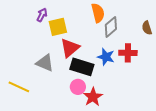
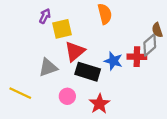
gray diamond: (111, 27) -> (150, 45), moved
gray triangle: (45, 63) -> (48, 67), turned -42
pink circle: (78, 87) -> (67, 96), moved

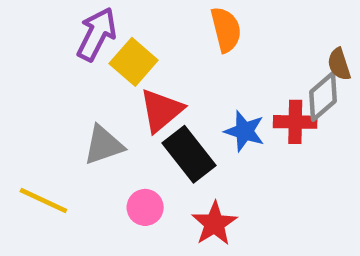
purple arrow: (45, 16) -> (97, 34), size x1.6
yellow square: (62, 29) -> (134, 62), turned -36
black rectangle: (88, 72) -> (189, 154), turned 35

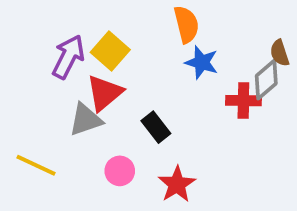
purple arrow: (97, 34) -> (68, 57), moved
red triangle: (161, 110) -> (105, 93), moved
blue star: (244, 131) -> (202, 62), moved
black rectangle: (189, 154) -> (156, 127), size x0.7

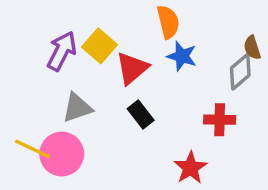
red triangle: (105, 93) -> (132, 68), moved
red cross: (243, 101) -> (220, 120), moved
pink circle: (120, 171) -> (62, 154), moved, size x1.6
red star: (177, 184) -> (190, 168), moved

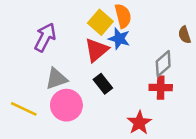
yellow square: (99, 46) -> (100, 22), moved
blue star: (182, 56) -> (119, 39), moved
gray diamond: (240, 72) -> (163, 64), moved
pink circle: (62, 154) -> (66, 105), moved

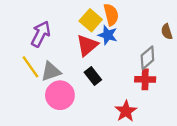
yellow line: (24, 109) -> (30, 67), moved, turned 30

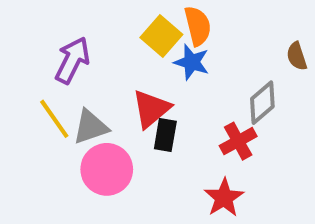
red triangle: (87, 45) -> (151, 109), moved
black rectangle: (93, 76) -> (165, 135), turned 48
red cross: (145, 79) -> (238, 141), moved, turned -30

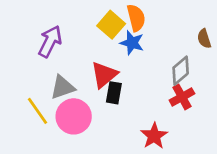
yellow line: (54, 119) -> (38, 111), moved
red cross: (238, 141) -> (182, 97), moved

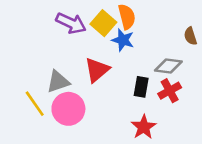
purple arrow: (50, 41) -> (71, 23), moved, turned 88
gray diamond: (181, 71) -> (168, 66), turned 48
black rectangle: (114, 93) -> (141, 87), moved

